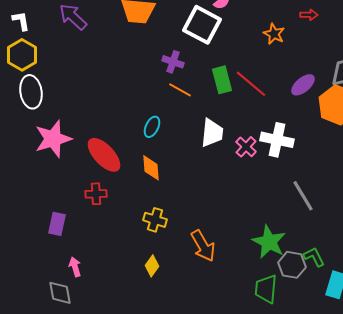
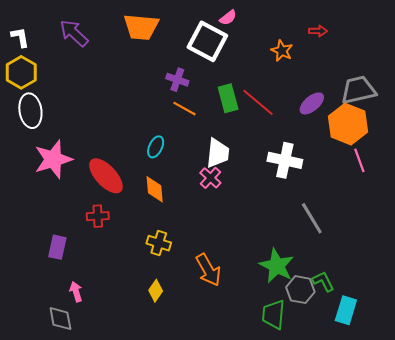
pink cross: (246, 147) -> (210, 178), moved

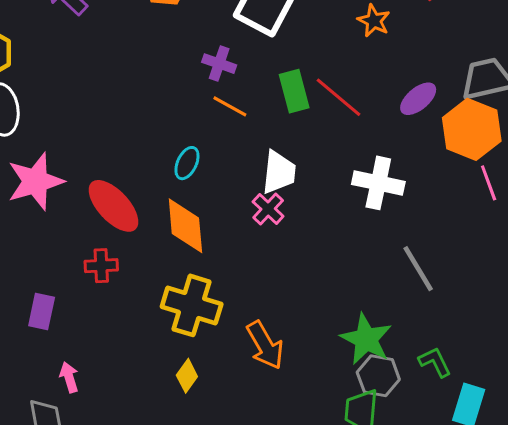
orange diamond: (155, 189) -> (185, 226), size x1.4
yellow cross: (159, 243) -> (192, 305), size x1.6
gray hexagon: (300, 290) -> (378, 376), moved

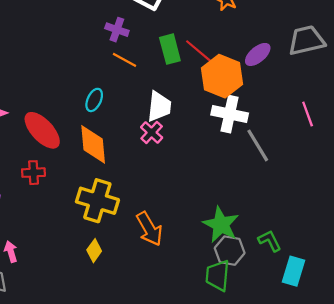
orange hexagon: (472, 129) -> (222, 76), moved
gray line: (418, 269) -> (258, 145), moved

